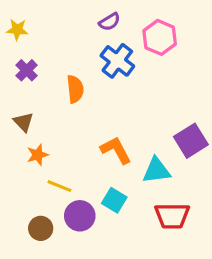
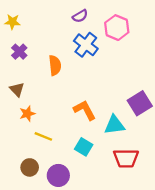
purple circle: (80, 216) -> (58, 175), moved

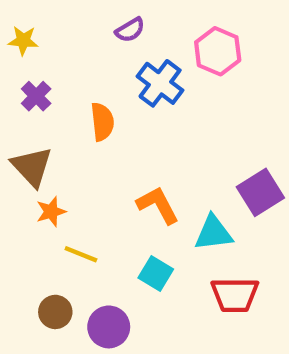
purple semicircle: (80, 16) -> (130, 30), moved
brown triangle: (17, 89) -> (32, 167), size x1.5

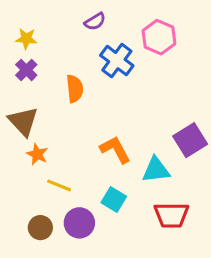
yellow star: (23, 41) -> (26, 39), moved
orange star: (51, 212) -> (37, 154), turned -30
purple circle: (109, 327) -> (79, 223), moved

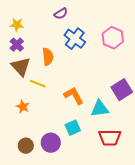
pink hexagon: (159, 37) -> (113, 38), moved
brown triangle: (23, 121) -> (21, 67), moved
orange star: (37, 154) -> (23, 107), moved
yellow line: (59, 185) -> (38, 84), moved
cyan square: (114, 199) -> (73, 128), turned 35

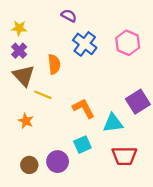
purple semicircle: (61, 14) -> (69, 16), turned -120

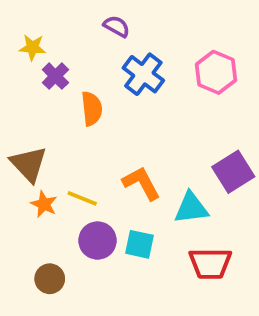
purple cross: (19, 51) -> (55, 76), moved
brown triangle: (24, 76) -> (29, 164), moved
yellow line: (43, 95) -> (82, 198), moved
cyan square: (82, 145) -> (140, 244), turned 36
purple circle: (58, 162) -> (97, 241), moved

